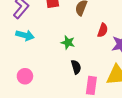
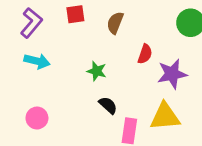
black semicircle: (76, 67) -> (108, 105), turned -32

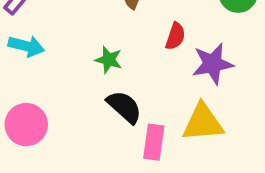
black semicircle: (108, 105) -> (124, 107), size x1.4
pink circle: (37, 118) -> (26, 125), size x1.4

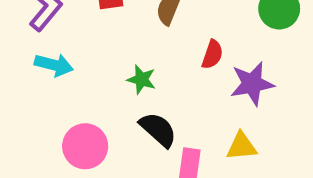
yellow triangle: (203, 123) -> (242, 146), size x0.7
pink circle: (26, 125) -> (85, 146), moved

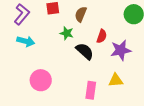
green star: (141, 80) -> (67, 33), moved
black semicircle: (158, 130) -> (85, 51), moved

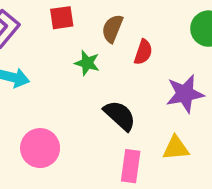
red semicircle: (102, 36) -> (143, 52), moved
black semicircle: (85, 51) -> (120, 115), moved

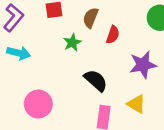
green star: (87, 63) -> (72, 43), turned 30
yellow triangle: (176, 148) -> (136, 104), turned 36

